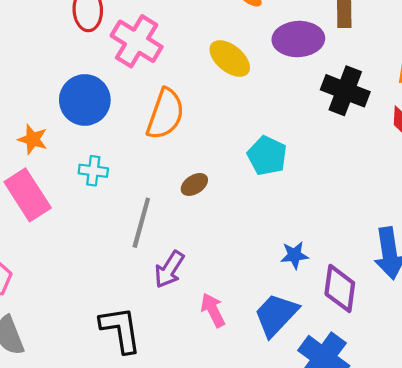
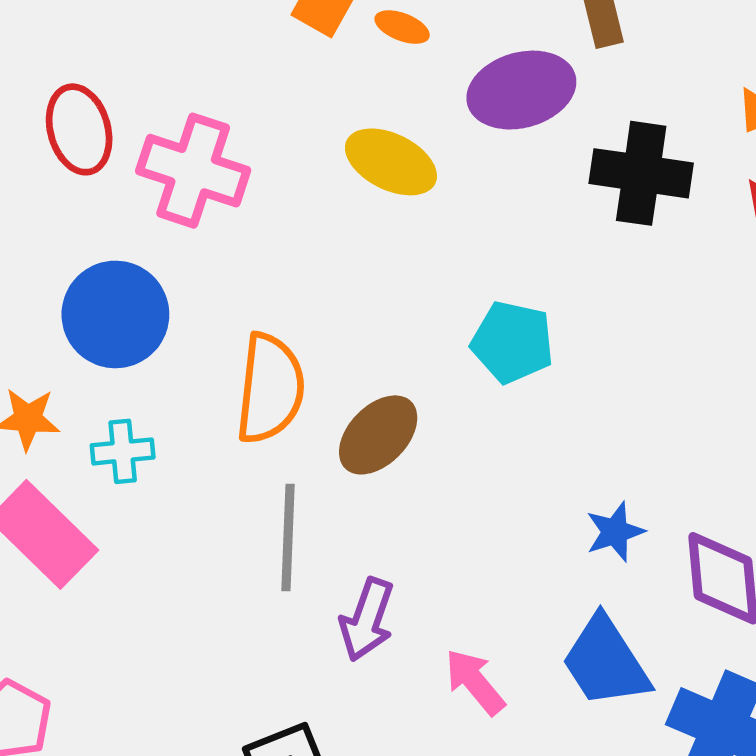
orange semicircle: (165, 114) -> (270, 388), moved
cyan cross: (93, 171) -> (123, 451), moved
brown ellipse: (194, 184) -> (378, 435), size x1.5
blue trapezoid: (276, 315) -> (605, 662), turned -63

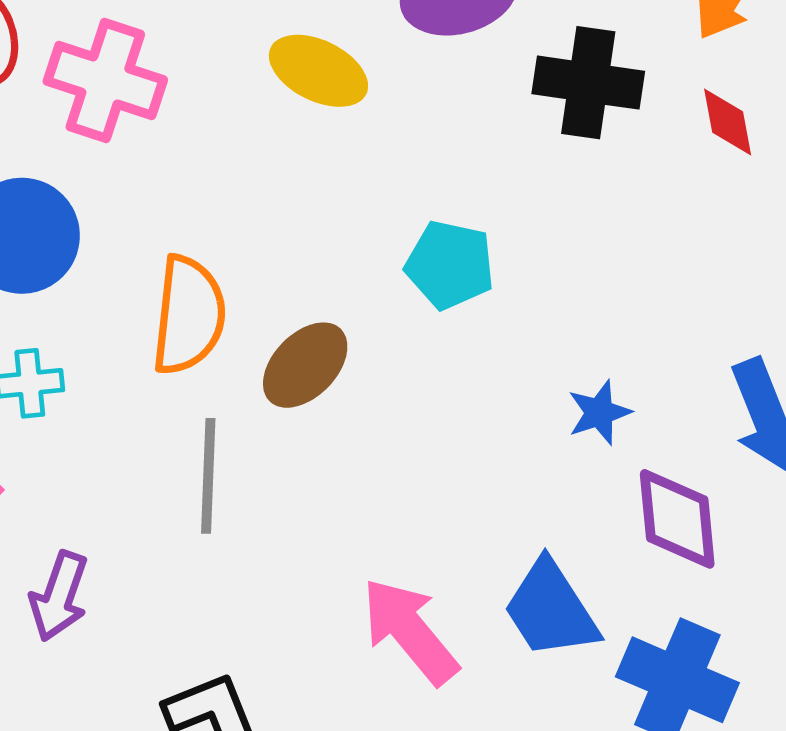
blue star: (615, 532) -> (599, 413), moved
purple arrow: (367, 620) -> (59, 596), moved
pink arrow: (475, 682) -> (410, 631), size x1.5

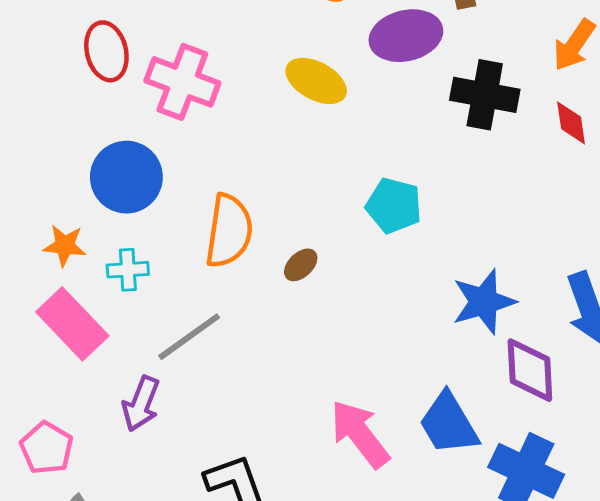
brown ellipse: (305, 365) -> (301, 265), size x0.6
blue star: (599, 413) -> (484, 302), size x1.6
gray line: (208, 476) -> (189, 337), moved, turned 50

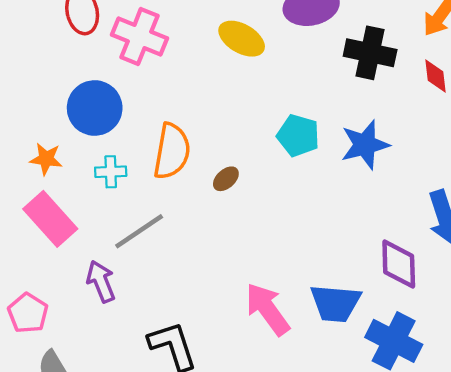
cyan cross: (128, 270) -> (111, 172), moved
blue star: (484, 302) -> (365, 145), moved
purple arrow: (141, 404) -> (101, 281), turned 135
blue trapezoid: (449, 424) -> (335, 303), turned -56

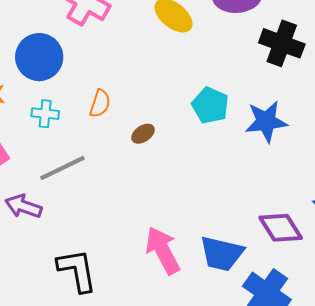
orange semicircle: (172, 151) -> (100, 104), size x0.6
purple diamond: (399, 264) -> (281, 228), turned -39
purple arrow: (101, 281) -> (23, 206), turned -57

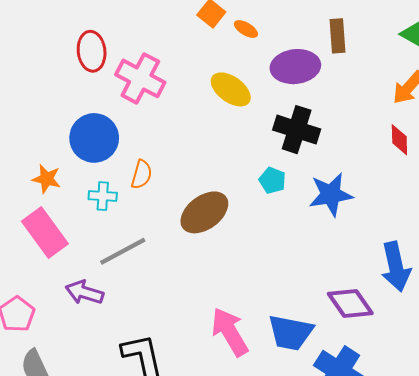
black cross: (282, 43) -> (297, 130), moved
orange semicircle: (100, 104) -> (142, 174), moved
cyan pentagon: (210, 105) -> (272, 180), size x0.7
brown ellipse: (143, 134) -> (204, 212), size x2.0

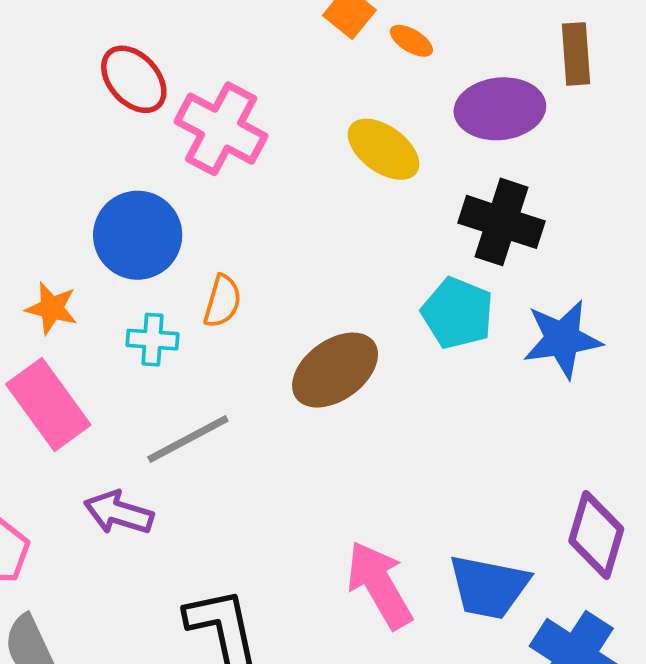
red ellipse: (92, 51) -> (134, 79), turned -36
cyan pentagon: (272, 180) -> (458, 313), size x1.5
purple diamond: (350, 303) -> (596, 535), turned 51

